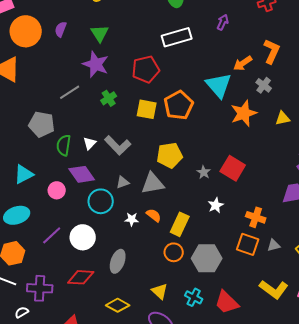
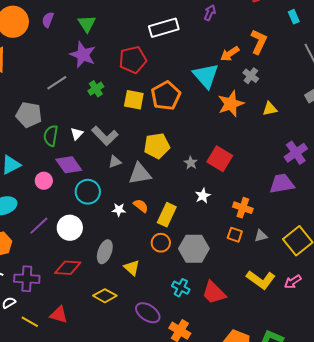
gray triangle: (123, 182) -> (115, 162), moved
orange square: (248, 244) -> (235, 235), size x0.7
yellow triangle: (160, 291) -> (132, 268), moved

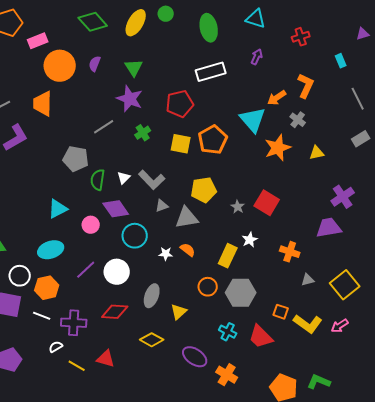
yellow rectangle: (167, 215) -> (228, 256), moved
orange square: (235, 235) -> (281, 312), moved
yellow triangle: (132, 268) -> (179, 312), turned 36

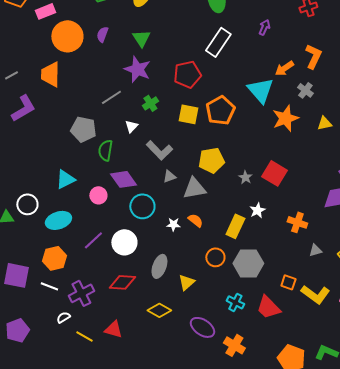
white rectangle: (211, 72) -> (218, 42), turned -40
white triangle: (124, 178) -> (131, 126), moved
white circle: (20, 276) -> (27, 204), moved
purple cross: (74, 323) -> (81, 293), turned -30

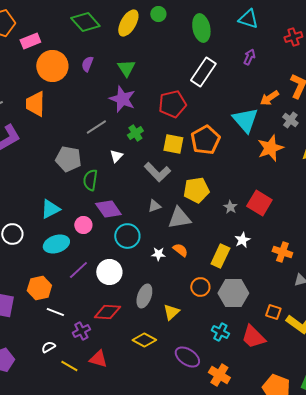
gray L-shape: (159, 150) -> (157, 172), moved
cyan ellipse: (58, 220) -> (56, 244), moved
white line: (49, 286) -> (55, 312), moved
purple cross: (81, 293) -> (81, 331), moved, size x0.7

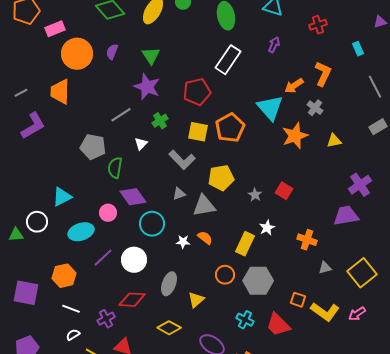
red square: (259, 203) -> (284, 191), size x0.7
cyan triangle: (50, 209) -> (62, 197), moved
white line: (55, 312) -> (71, 309), moved

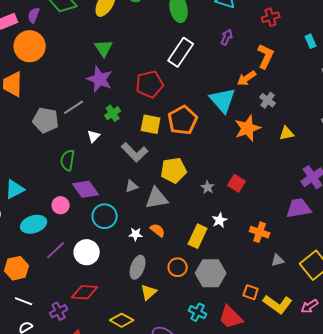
purple semicircle: (112, 52) -> (34, 15), moved
orange L-shape: (323, 74) -> (266, 56), moved
gray pentagon: (93, 147) -> (46, 120), moved
gray ellipse: (169, 284) -> (138, 267), moved

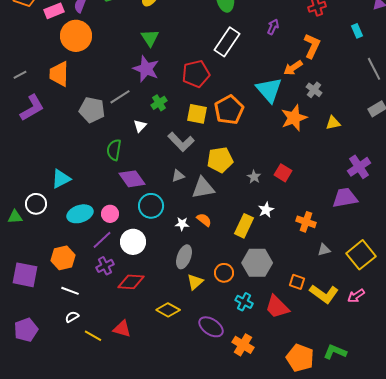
pink circle: (61, 205) -> (110, 214), moved
orange circle: (178, 267) -> (224, 273), moved
purple cross: (59, 311) -> (105, 266), moved

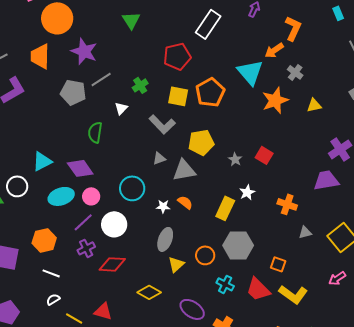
purple star: (146, 69) -> (84, 51), moved
purple diamond: (132, 179) -> (80, 168), moved
yellow L-shape: (324, 294) -> (293, 294), moved

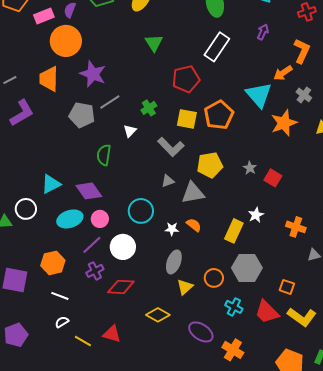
green triangle: (131, 20) -> (154, 43), moved
gray star: (235, 159) -> (250, 168), moved

